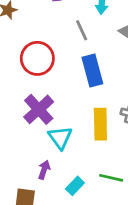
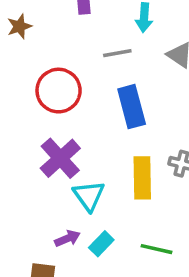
gray line: (82, 30) -> (117, 53), turned -75
purple arrow: (44, 170) -> (67, 238), turned 48
cyan rectangle: (75, 186) -> (101, 244), moved

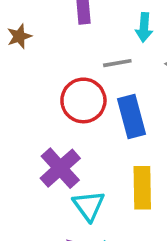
red circle: (59, 91) -> (83, 100), moved

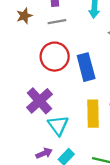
brown star: (19, 36) -> (24, 16), moved
gray line: (117, 63) -> (57, 22), moved

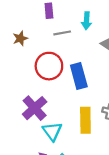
brown star: (24, 16) -> (20, 38), moved
gray line: (57, 22) -> (62, 33), moved

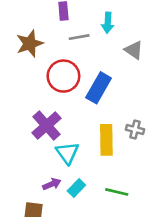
brown star: (20, 38) -> (30, 44), size x1.5
blue rectangle: (79, 76) -> (99, 88), turned 45

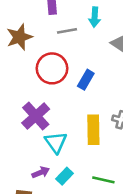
blue rectangle: (99, 88) -> (86, 80), size x0.7

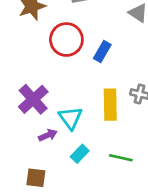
purple cross: (36, 116) -> (33, 99), moved
purple arrow: (41, 172) -> (48, 135), moved

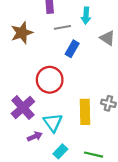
red circle: (66, 40) -> (50, 80), moved
blue rectangle: (102, 52) -> (72, 49), moved

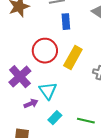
blue rectangle: (72, 49) -> (66, 22), turned -35
yellow rectangle: (85, 112) -> (73, 58), moved, turned 30

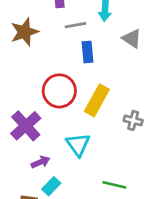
cyan triangle: (48, 91) -> (78, 145), moved
cyan rectangle: (55, 118) -> (51, 186), moved

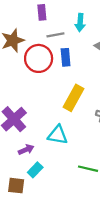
red circle: (59, 91) -> (39, 58), moved
cyan triangle: (78, 145) -> (58, 135), turned -45

